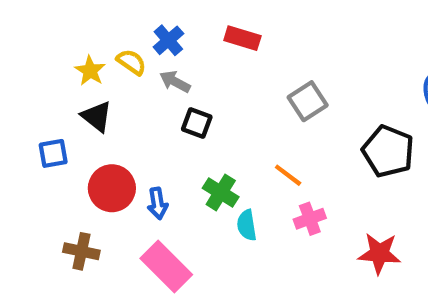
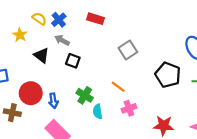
yellow semicircle: (131, 62) -> (39, 19), moved
black triangle: (97, 116) -> (41, 55), moved
brown cross: (81, 251) -> (12, 113), moved

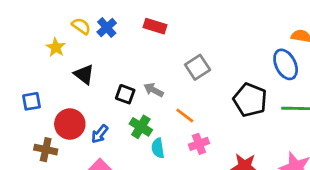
gray arrow: (62, 40) -> (154, 90), moved
black square: (73, 61) -> (125, 94), moved
blue arrow: (53, 101) -> (100, 134), turned 48

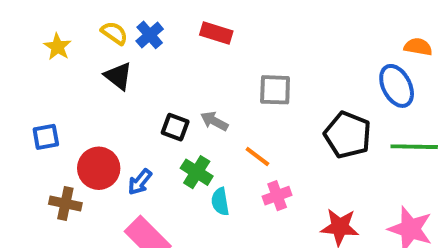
yellow star: (56, 47) -> (58, 47), moved
gray square: (198, 67) -> (275, 90), turned 35
black triangle: (84, 74) -> (118, 76), moved

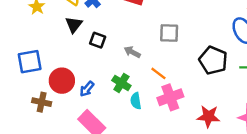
black triangle: (118, 76) -> (74, 25), turned 30
black square: (175, 127) -> (98, 40), moved
blue square: (46, 137) -> (30, 62), size x1.5
pink cross: (277, 196) -> (170, 97), size x1.5

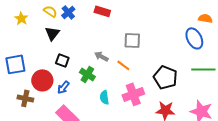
black square: (98, 40) -> (62, 60), moved
black pentagon: (213, 60) -> (165, 77), moved
orange line: (158, 73) -> (123, 65), moved
green cross: (121, 83) -> (87, 74), moved

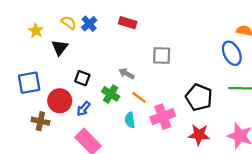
black triangle: (52, 33) -> (60, 48), moved
orange line: (123, 65) -> (139, 97), moved

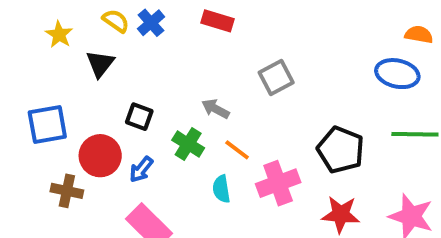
blue ellipse: (232, 53) -> (397, 74), turned -50
gray square: (162, 55) -> (276, 78), turned -30

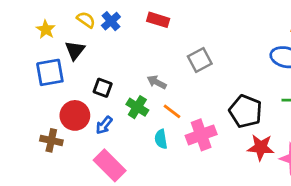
blue square: (47, 124) -> (50, 72), moved
red star: (341, 214) -> (261, 147), moved

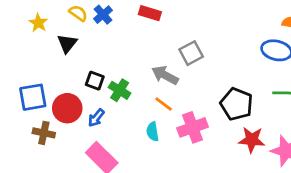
blue square: (50, 72) -> (33, 97), moved
gray arrow: (157, 82) -> (165, 75), moved, size x1.4
green cross: (137, 107) -> (120, 90), moved

